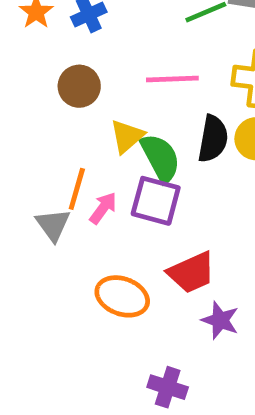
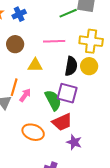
yellow triangle: (127, 136) -> (35, 65), turned 42
green semicircle: (160, 158) -> (53, 100), moved
purple square: (156, 201) -> (67, 93), moved

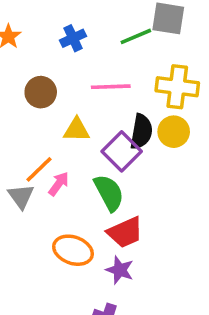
blue cross: (19, 14) -> (73, 38), moved
orange line: (14, 87) -> (39, 169), turned 30
purple square: (67, 93) -> (122, 151), moved, turned 30
purple star: (74, 142) -> (120, 270), moved

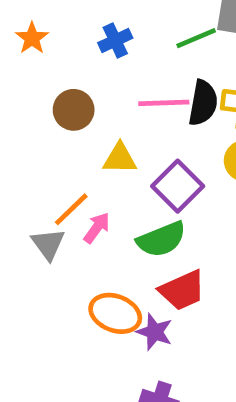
black semicircle: (141, 132) -> (203, 103), moved
green semicircle: (109, 193) -> (161, 239), turned 96
purple star: (120, 270) -> (155, 332), moved

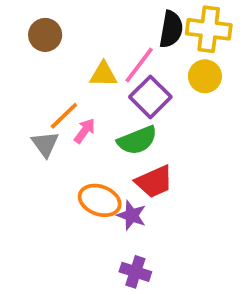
pink line: (164, 103) -> (139, 65), moved, turned -51
brown circle: (74, 110) -> (45, 35), moved

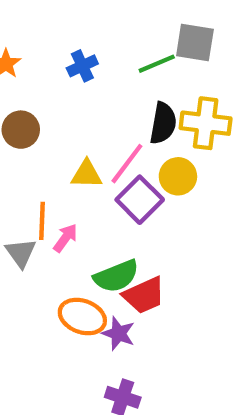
yellow circle: (205, 76) -> (178, 176), moved
orange line: (64, 116) -> (42, 221), turned -44
green semicircle: (137, 140) -> (116, 276), moved

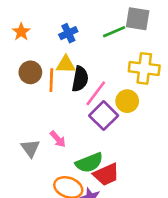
black semicircle: (163, 123) -> (80, 79), moved
yellow triangle: (87, 174) -> (66, 65), moved
orange line: (42, 221) -> (51, 80), moved
pink arrow: (65, 238) -> (58, 139), turned 102

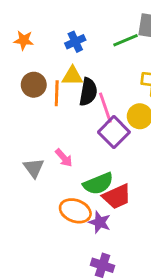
orange star: (21, 32) -> (24, 40), turned -30
pink line: (96, 93) -> (105, 108), turned -56

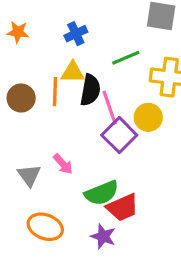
green line: (125, 40) -> (126, 58), moved
brown circle: (34, 85) -> (21, 98), moved
orange ellipse: (75, 211) -> (45, 227), moved

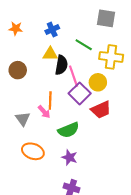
green line: (126, 58) -> (84, 45), turned 54
orange line: (55, 92) -> (50, 101), moved
red trapezoid: (122, 207) -> (101, 110), moved

